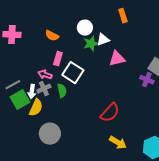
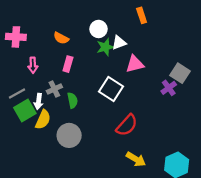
white square: (73, 73) -> (111, 89), moved
pink arrow: (45, 75) -> (33, 65), moved, turned -112
purple cross: (147, 80) -> (169, 88), turned 32
gray cross: (44, 89) -> (54, 89), moved
gray circle: (50, 134) -> (69, 135), moved

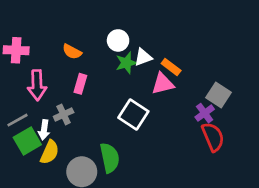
orange rectangle: (142, 15) -> (171, 67), moved, turned -35
pink arrow: (33, 65) -> (37, 85), size x1.5
green semicircle: (72, 100) -> (110, 158), moved, size x1.5
red semicircle: (127, 125) -> (213, 137), moved, turned -65

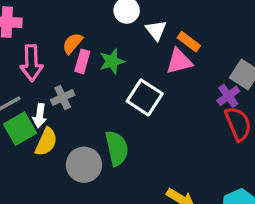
orange semicircle: (72, 52) -> (72, 43), moved, turned 102
white triangle: (143, 57) -> (156, 30), turned -48
green star: (126, 63) -> (112, 61), moved

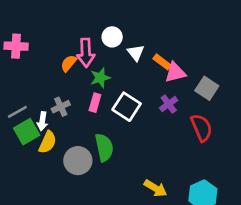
pink rectangle: (82, 61) -> (95, 103), moved
pink triangle: (179, 61) -> (175, 72), moved
pink arrow: (31, 63) -> (86, 53), moved
purple cross: (228, 96) -> (169, 104), moved

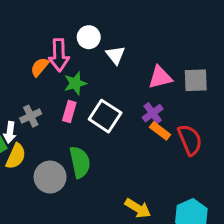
orange rectangle: (162, 62) -> (160, 131), moved
gray square: (207, 88) -> (196, 80), moved, turned -35

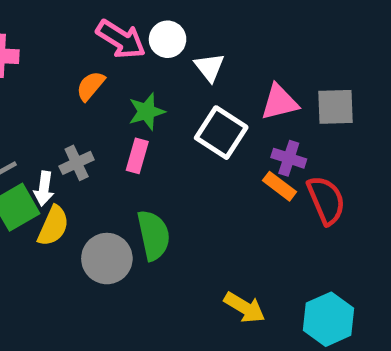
pink arrow: (59, 55) -> (121, 39), moved, turned -56
purple cross: (153, 113) -> (289, 158), moved, turned -36
white square: (105, 116) -> (221, 133), moved

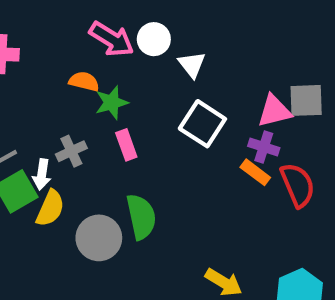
orange semicircle: (91, 86) -> (84, 81), turned 64
pink triangle: (280, 102) -> (274, 111), moved
green star: (147, 112) -> (112, 103), moved
pink rectangle: (137, 156) -> (126, 145), turned -36

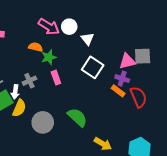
green semicircle: (141, 217) -> (77, 117), moved, turned -35

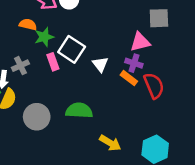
white triangle: (88, 39) -> (100, 64), moved
gray square: (143, 56) -> (159, 18), moved
white square: (93, 67) -> (72, 49), moved
green semicircle: (77, 117) -> (79, 110), turned -40

